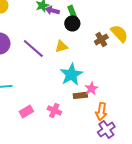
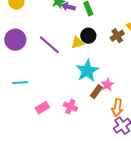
black circle: (72, 23) -> (88, 36), moved
brown rectangle: (80, 95) -> (96, 92), turned -48

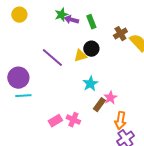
brown cross: (117, 36) -> (120, 34), moved
purple circle: (15, 40) -> (18, 78), moved
cyan star: (87, 71) -> (90, 84), size x0.7
pink rectangle: (42, 108) -> (55, 121), moved

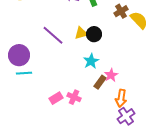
black circle: (91, 49) -> (94, 34), moved

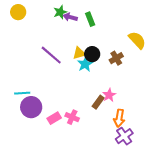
brown cross: (121, 11) -> (116, 58), moved
purple circle: (19, 55) -> (31, 107), moved
cyan star: (91, 61) -> (85, 64), moved

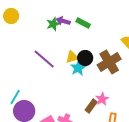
green star: (60, 12) -> (53, 24), moved
green rectangle: (90, 19) -> (83, 23), turned -40
brown cross: (116, 58) -> (109, 62), size x1.6
cyan line: (22, 93) -> (15, 97), turned -56

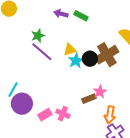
green star: (53, 24) -> (38, 36), moved
black circle: (85, 58) -> (90, 59), moved
brown rectangle: (91, 106) -> (89, 99), turned 32

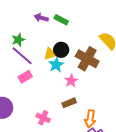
brown cross: (107, 55) -> (87, 59), turned -30
black circle: (90, 59) -> (61, 50), moved
pink star: (100, 92) -> (71, 81), moved
pink rectangle: (45, 115) -> (25, 77), moved

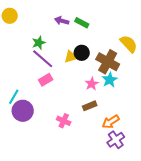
cyan star: (56, 65) -> (110, 80), moved
orange arrow: (90, 119) -> (111, 122), turned 48

